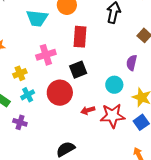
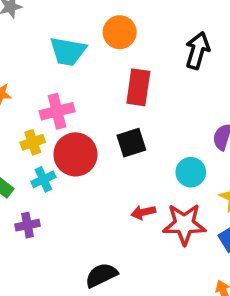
pink cross: (46, 55) -> (57, 111), moved
red circle: (60, 93) -> (75, 154), moved
purple cross: (20, 122) -> (28, 225), turned -32

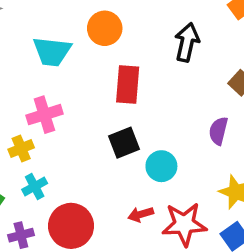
red circle: (75, 154) -> (71, 226), moved
cyan circle: (191, 172) -> (161, 166), moved

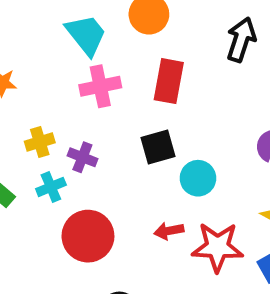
cyan trapezoid: (52, 51) -> (86, 35), turned -141
pink cross: (44, 115) -> (100, 86), moved
purple cross: (21, 235) -> (82, 157), moved, turned 30

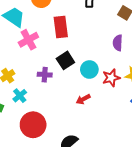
purple cross: (82, 157) -> (45, 75), moved
red circle: (88, 236) -> (33, 125), moved
red star: (217, 247) -> (111, 78), moved, size x0.7

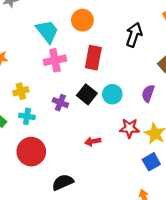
black square: (65, 60) -> (87, 94), turned -36
cyan circle: (89, 69) -> (112, 94), moved
cyan cross: (20, 96) -> (27, 116), turned 32

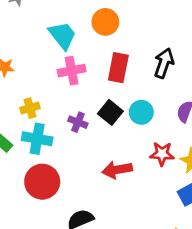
black arrow: (134, 35) -> (164, 63), moved
cyan cross: (27, 116) -> (37, 139), size x1.5
red arrow: (93, 141) -> (117, 170), size x1.5

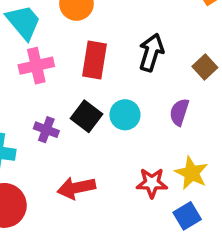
red star: (162, 154) -> (152, 183), moved
red arrow: (117, 170) -> (76, 188), moved

